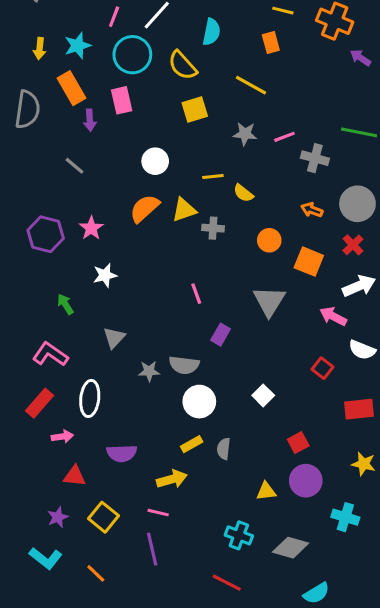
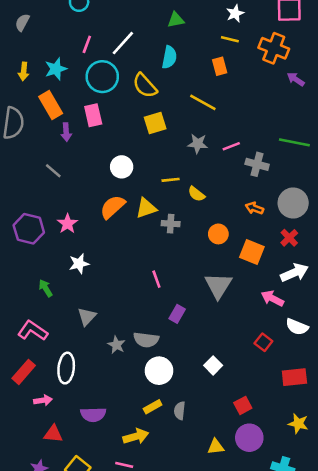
gray star: (149, 371) -> (116, 345), turned 30

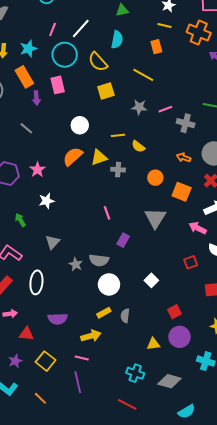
red square: (263, 342) -> (191, 262), turned 32
pink arrow: (43, 400) -> (10, 314), moved

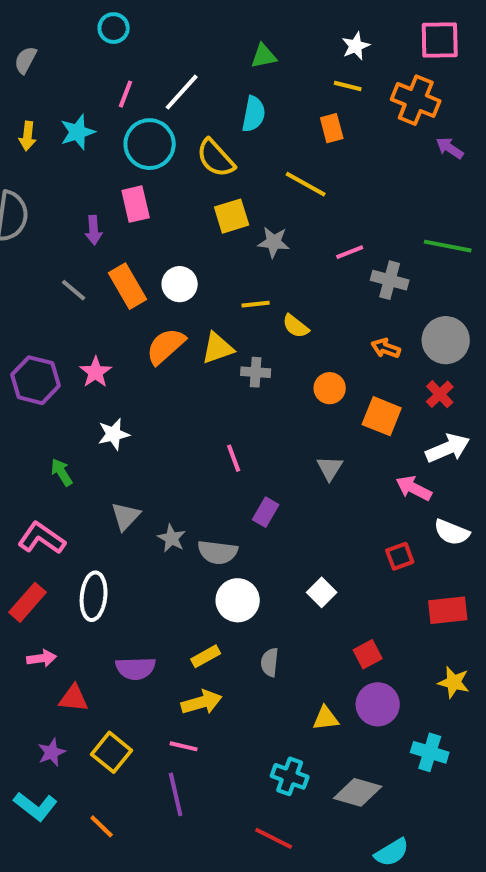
orange rectangle: (24, 77) -> (128, 286), moved
gray star: (139, 107) -> (274, 242), moved
gray triangle: (155, 218) -> (330, 468), size x0.6
gray star: (76, 264) -> (172, 538), moved
yellow rectangle: (104, 313) -> (206, 656), moved

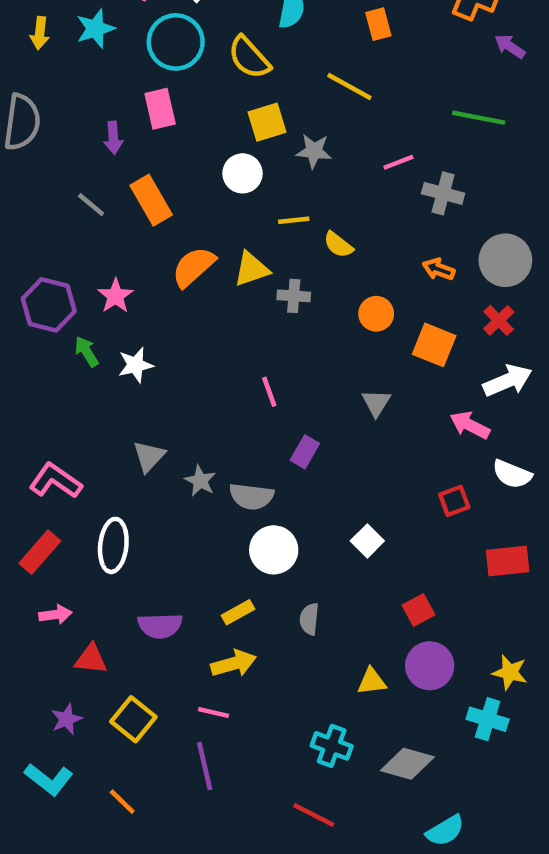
green line: (448, 246) -> (479, 118), moved
white circle: (180, 284) -> (243, 173), moved
green arrow: (62, 472) -> (87, 352), moved
yellow star: (454, 682) -> (510, 672), moved

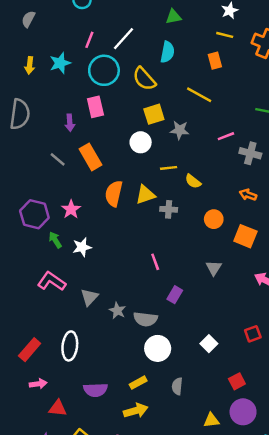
orange semicircle: (193, 267) -> (114, 194), turned -35
pink L-shape: (55, 481) -> (52, 281), moved
red square: (454, 501) -> (253, 334), moved

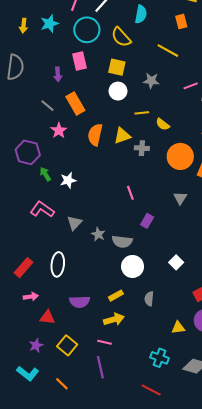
yellow square: (154, 114) -> (117, 67), moved, turned 30
pink star: (71, 209) -> (59, 131), moved
orange circle: (214, 219) -> (180, 156), size x1.6

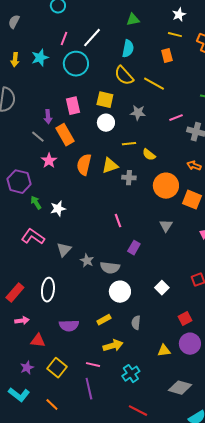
yellow semicircle: (121, 37) -> (124, 76), moved
pink rectangle: (80, 61) -> (73, 106), moved
purple arrow: (58, 74) -> (48, 117), moved
yellow arrow: (114, 319) -> (113, 346), moved
cyan cross: (160, 358) -> (131, 374), moved, turned 36

